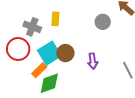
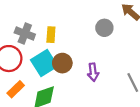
yellow rectangle: (55, 19) -> (51, 35), moved
orange rectangle: (39, 70) -> (16, 89), moved

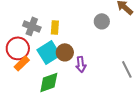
purple arrow: (93, 72) -> (81, 64), moved
orange rectangle: (16, 89) -> (22, 63), moved

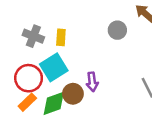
red circle: (18, 48) -> (29, 78), moved
brown circle: (65, 52) -> (73, 94), moved
orange rectangle: (22, 63) -> (27, 102), moved

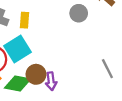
purple arrow: (92, 82) -> (51, 81), moved
green diamond: (54, 103) -> (18, 84), turned 30

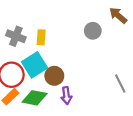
brown circle: (36, 74) -> (54, 76), moved

